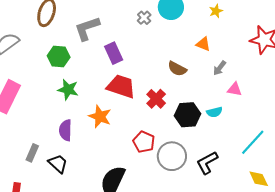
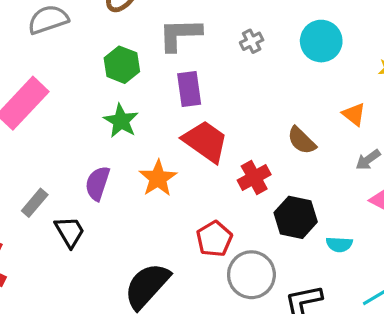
gray cross: (144, 18) -> (252, 41), moved
purple rectangle: (114, 53) -> (189, 89), moved
cyan semicircle: (214, 112) -> (339, 244), moved

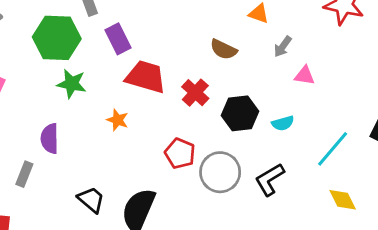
green hexagon: (122, 65) -> (57, 38), size x1.5
orange star: (158, 178) -> (118, 120), size x0.7
purple semicircle: (98, 183) -> (50, 139), moved
black trapezoid: (70, 232) -> (91, 200), moved

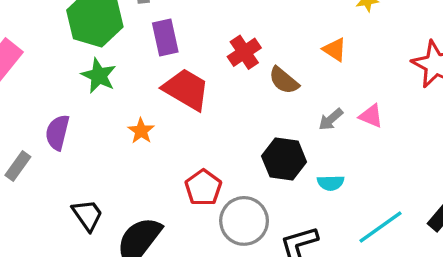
gray arrow: (283, 47) -> (331, 119), moved
pink triangle: (305, 75) -> (371, 116), moved
red cross: (195, 93) -> (244, 52), moved

